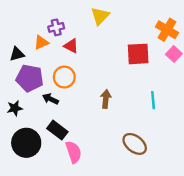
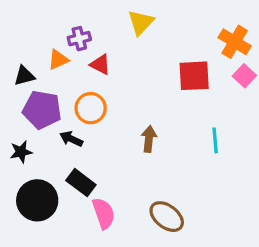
brown ellipse: (135, 144) -> (167, 217), moved

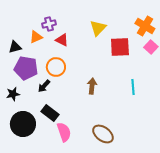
yellow triangle: (141, 22) -> (98, 28), moved
black arrow: (71, 139) -> (44, 86), turned -72

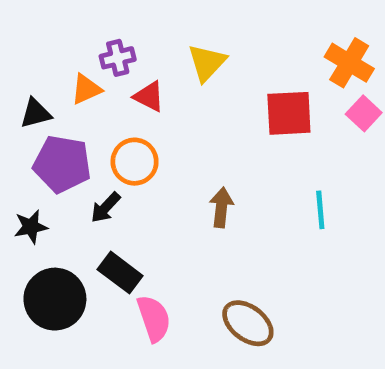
yellow triangle: (98, 28) -> (207, 63), moved

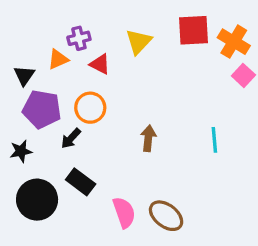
black triangle: (36, 113) -> (24, 75), turned -40
red square: (289, 113) -> (193, 30), moved
pink semicircle: (154, 318) -> (124, 212), moved

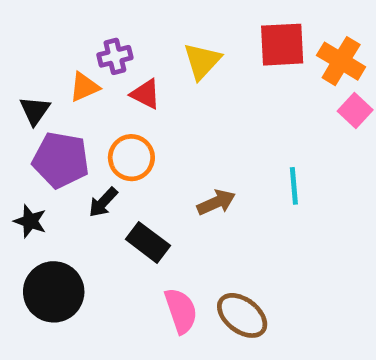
brown arrow: (148, 138) -> (216, 202), turned 60
cyan line: (214, 140) -> (294, 186), moved
black star: (21, 151) -> (30, 221), turned 30
black rectangle: (81, 182) -> (148, 242), moved

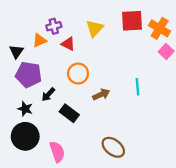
orange circle: (131, 158) -> (78, 74), moved
black star: (30, 221) -> (25, 109), moved
pink semicircle: (181, 311) -> (57, 152), moved

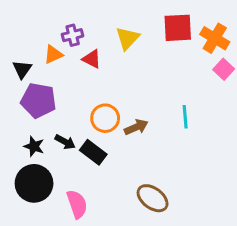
orange circle: (78, 74) -> (105, 118), moved
black arrow: (48, 94) -> (65, 142), moved, turned -104

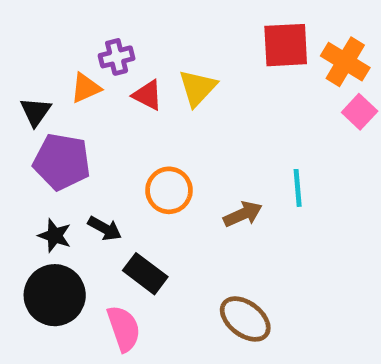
yellow triangle: (127, 38) -> (198, 88), moved
brown arrow: (136, 127) -> (243, 214), moved
black rectangle: (93, 152) -> (145, 274), moved

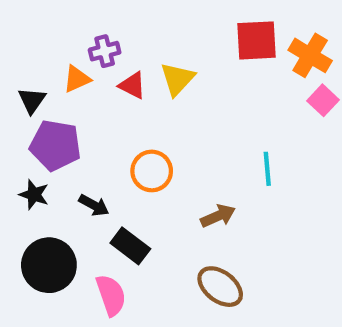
brown arrow: (243, 214) -> (218, 216), moved
black star: (55, 236) -> (34, 195), moved

